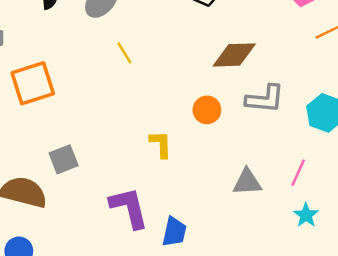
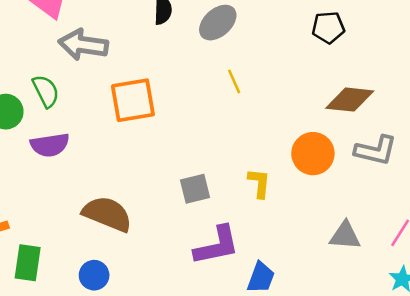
orange circle: (207, 110) -> (313, 154), size x1.4
gray square: (64, 159) -> (195, 189), moved
purple L-shape: (129, 208) -> (217, 246), turned 84

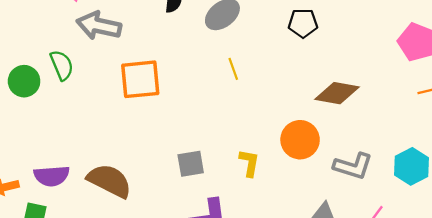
black pentagon: (328, 27) -> (303, 23), moved
purple semicircle: (50, 145) -> (52, 176), moved
gray L-shape: (376, 150) -> (353, 166), moved

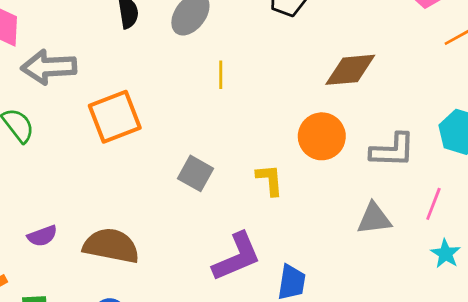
yellow line: (233, 69) -> (221, 75), turned 35
gray square: (191, 164) -> (196, 173), moved, turned -36
purple semicircle: (52, 176) -> (42, 236), moved, size x0.7

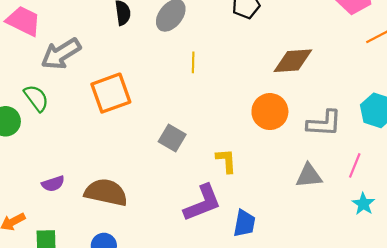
gray arrow: (49, 67) -> (61, 54), turned -30
yellow L-shape: (270, 180) -> (226, 161), moved

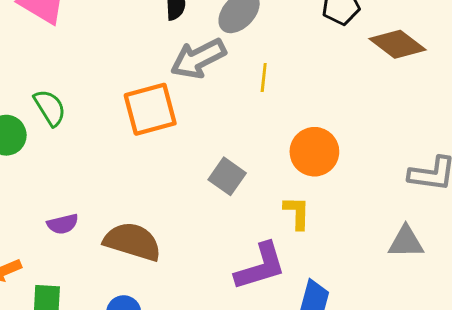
gray arrow: (61, 54) -> (198, 58), moved
brown diamond: (293, 61) -> (397, 44), moved, turned 36
orange circle: (270, 112) -> (314, 152), moved

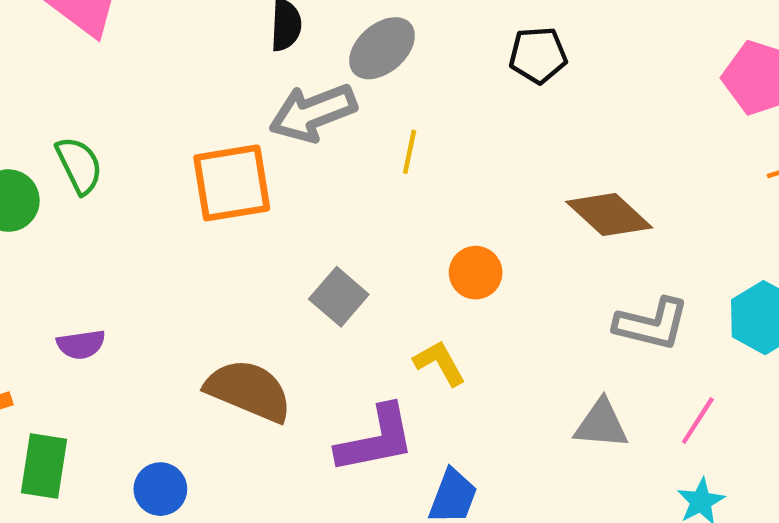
brown diamond: (397, 44) -> (609, 215), moved
orange circle: (314, 152) -> (476, 273), size x0.7
yellow L-shape: (297, 213) -> (440, 363), turned -36
brown semicircle: (132, 242) -> (249, 391), moved

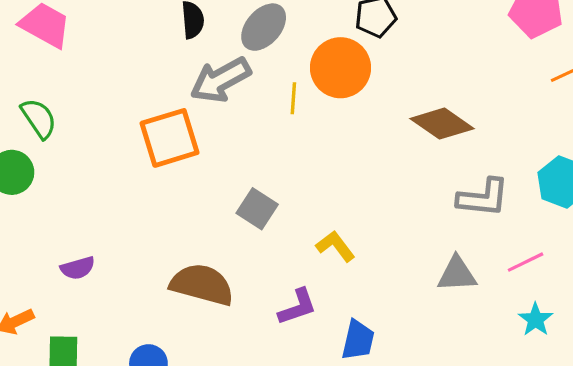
green semicircle: (79, 165) -> (39, 118), moved
orange circle: (476, 273) -> (340, 68), moved, size x1.6
pink line: (698, 421) -> (526, 262), turned 39
purple L-shape: (376, 439) -> (297, 307), size x0.7

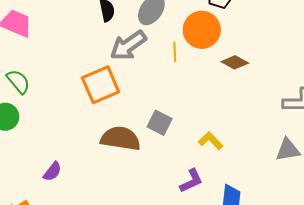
brown diamond: (442, 124) -> (235, 62), moved, size x0.7
purple semicircle: (78, 268) -> (52, 172), turned -30
brown semicircle: (202, 285) -> (120, 139), moved

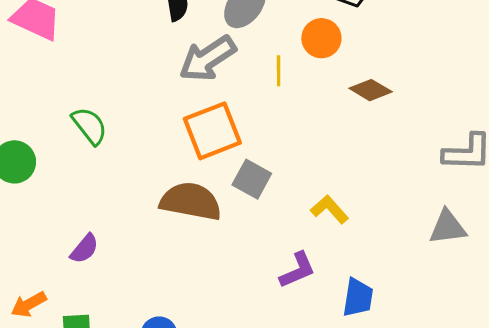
orange circle: (202, 30) -> (321, 38), size x0.7
green semicircle: (18, 82) -> (89, 126), moved
orange square: (101, 85) -> (212, 131), moved

